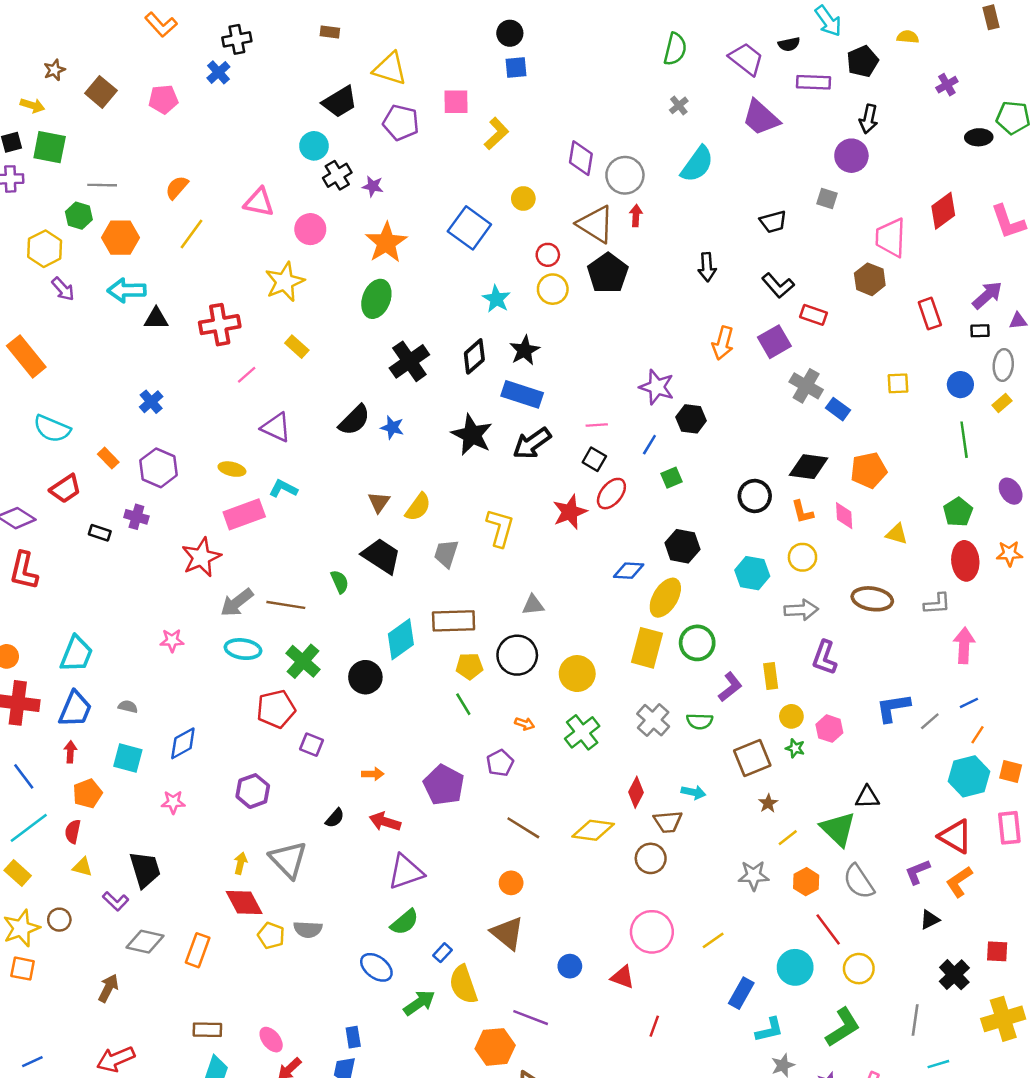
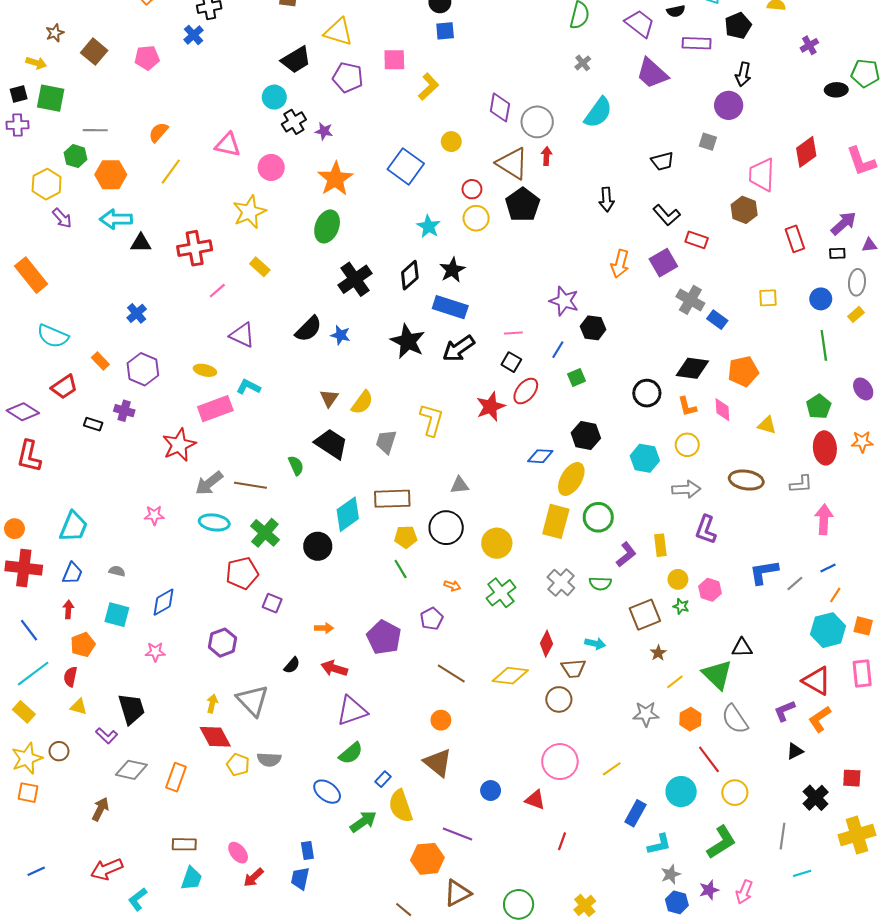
blue trapezoid: (75, 709) -> (72, 573), size x0.7

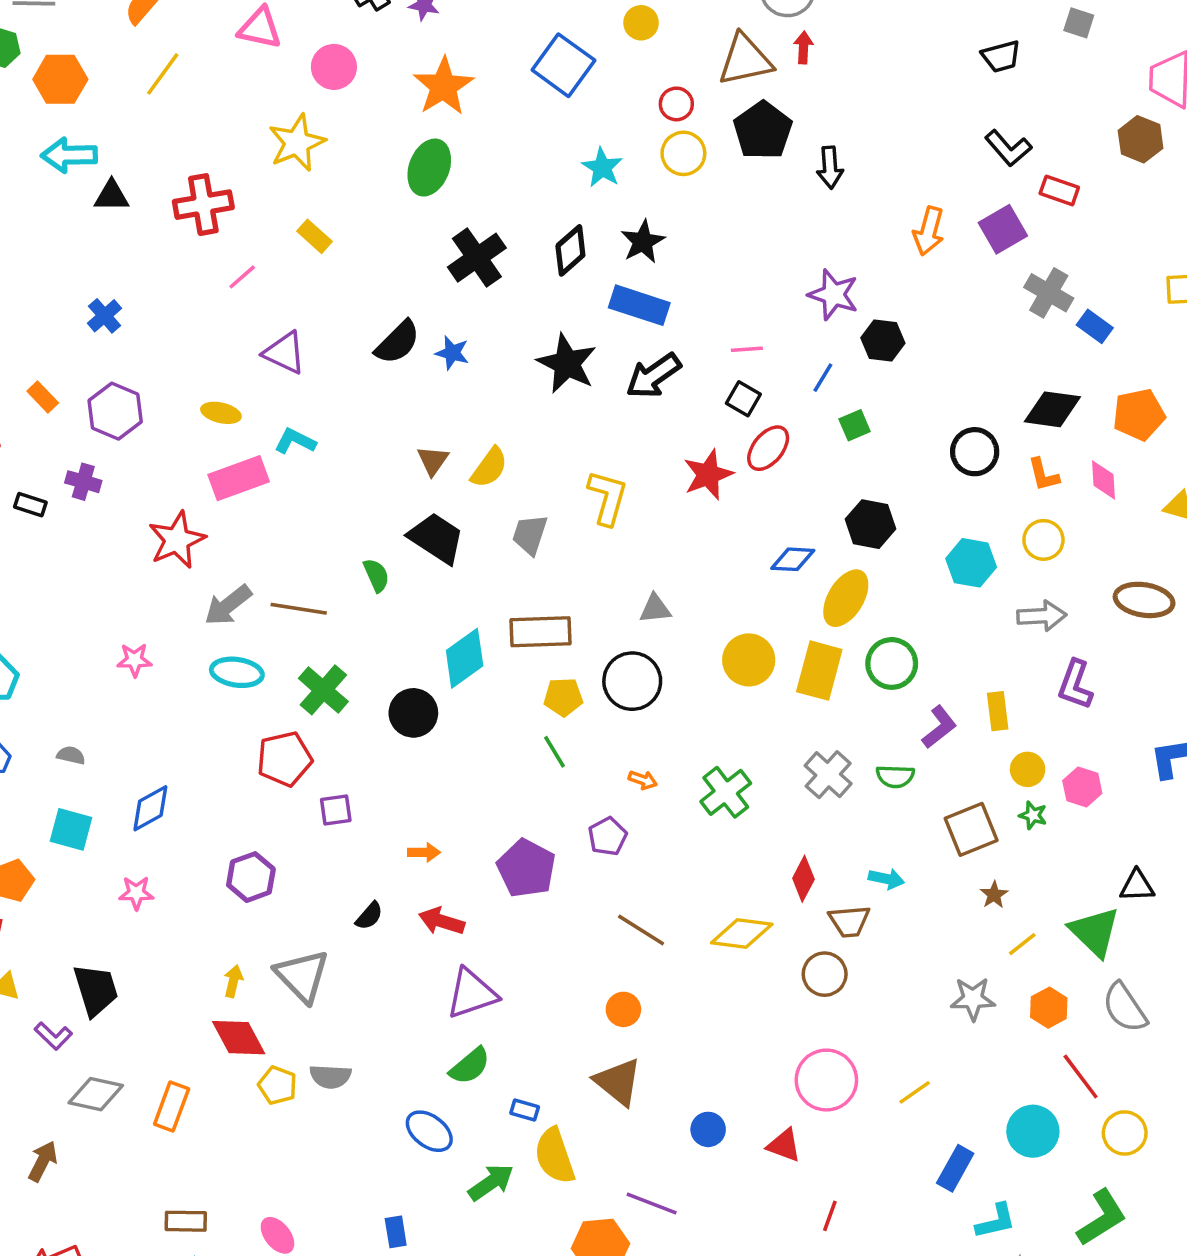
brown triangle: (512, 163) -> (745, 60), turned -44
black arrow: (607, 200) -> (830, 168), moved
yellow circle: (497, 543) -> (749, 660), moved
purple square: (272, 603) -> (336, 810), turned -30
blue rectangle: (383, 779) -> (525, 1110), turned 63

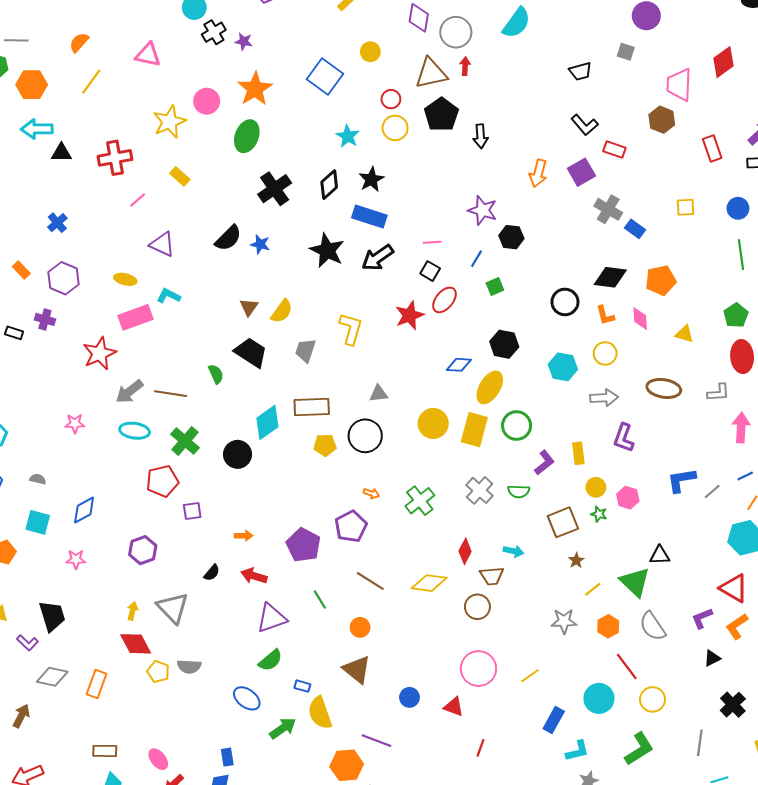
pink circle: (334, 67) -> (207, 101), moved
green line: (555, 752) -> (320, 600), moved
purple pentagon: (608, 836) -> (351, 526), size x1.4

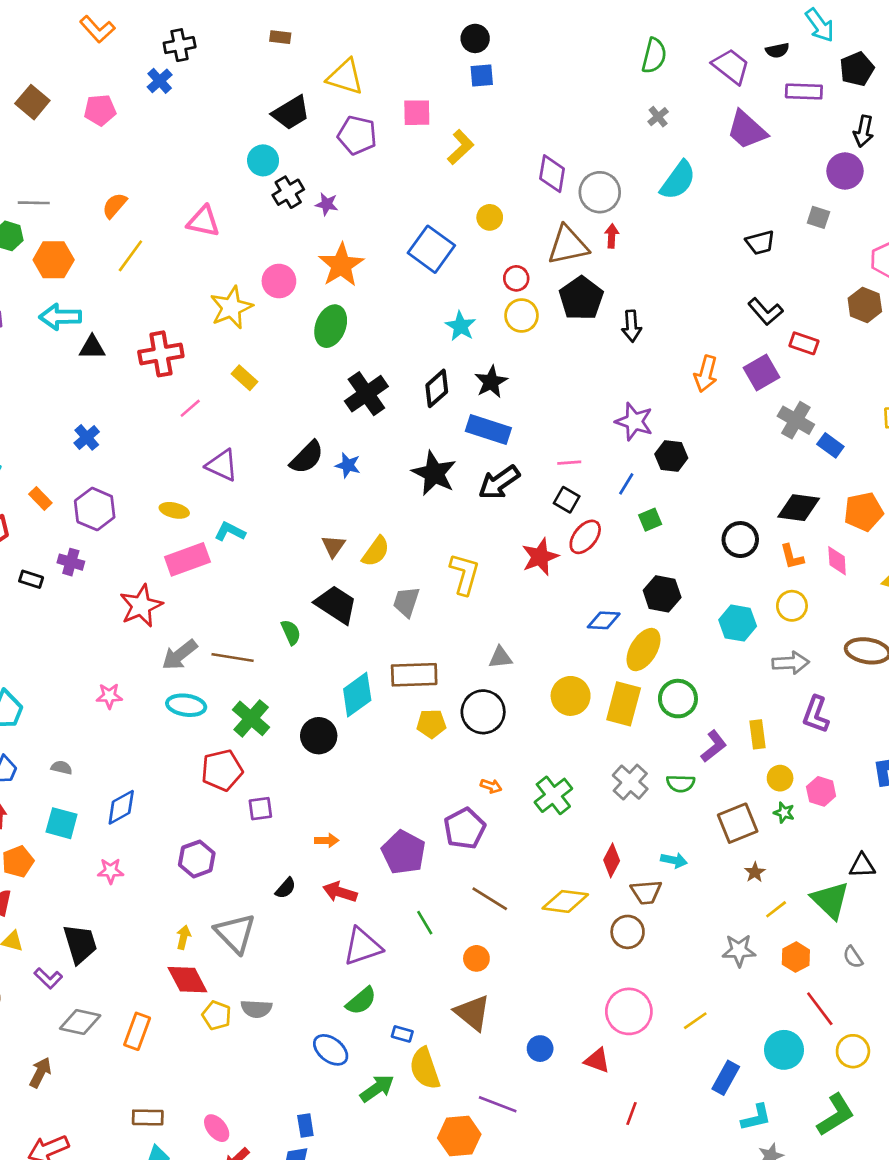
gray semicircle: (652, 626) -> (853, 957), size x0.6

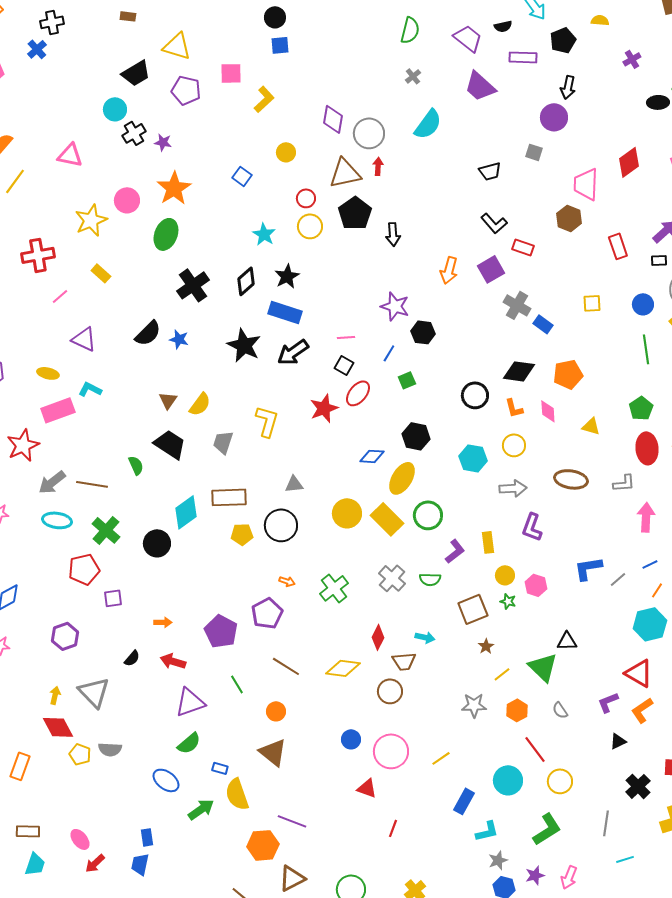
blue square: (431, 249) -> (242, 176), size x0.6
yellow rectangle: (624, 704) -> (387, 519), turned -60
blue circle: (540, 1049) -> (351, 739), moved

